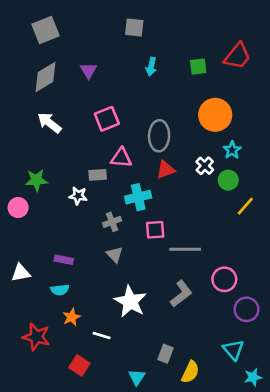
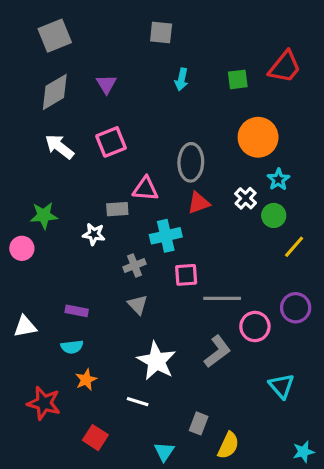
pink square: (107, 119) -> (111, 142), moved
pink circle: (224, 279) -> (255, 327), moved
purple circle: (246, 309) -> (296, 308), moved
white line: (102, 335) -> (138, 402), moved
cyan triangle: (233, 350) -> (282, 386), moved

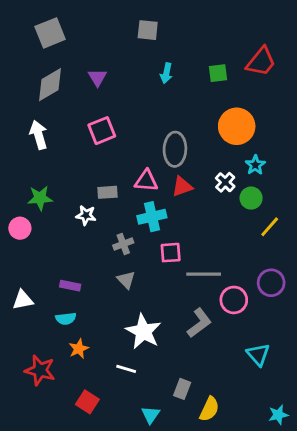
white arrow: (59, 147) -> (39, 135), moved, turned 36
pink triangle: (145, 189) -> (146, 181), moved

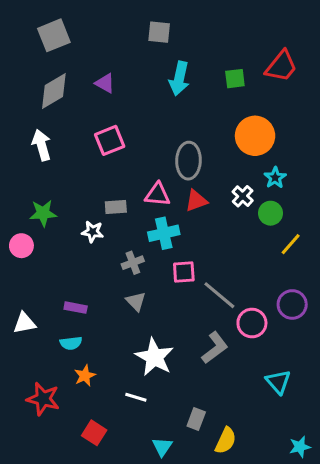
cyan arrow: (166, 73) -> (179, 79), size x1.5
purple triangle: (97, 77) -> (105, 83), turned -30
gray line: (204, 274) -> (219, 295), turned 40

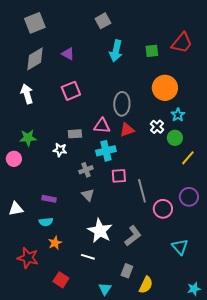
gray square: (159, 32) -> (103, 21), turned -35
gray line: (219, 295) -> (142, 191), turned 35
gray L-shape: (215, 348) -> (133, 236), moved

